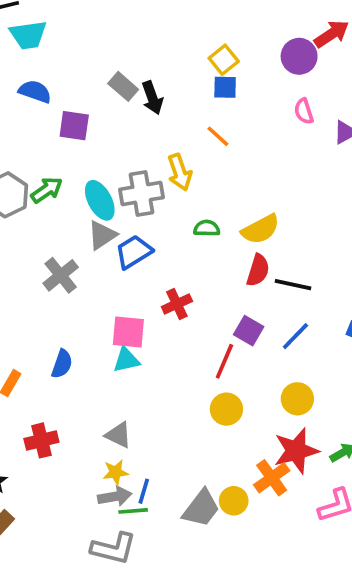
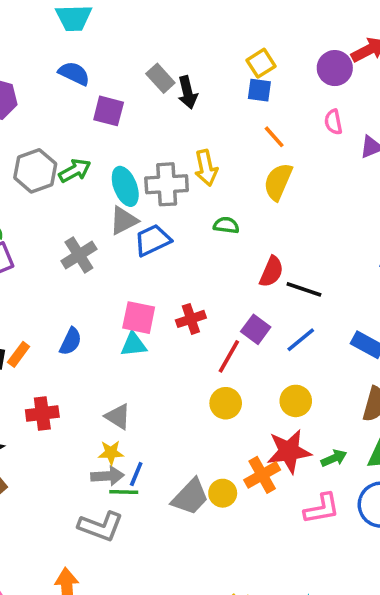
orange line: (218, 136) -> (274, 137), moved
yellow semicircle: (261, 229) -> (278, 182), moved, turned 135
red cross: (177, 304) -> (191, 319), moved

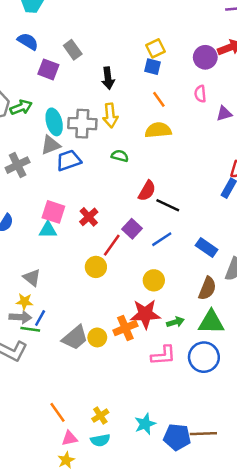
gray rectangle: (160, 78) -> (73, 50), moved
black arrow: (188, 92) -> (108, 78), moved
yellow semicircle: (278, 182) -> (158, 130), turned 55
red cross: (191, 319) -> (89, 217), turned -30
yellow circle: (226, 403) -> (96, 267), moved

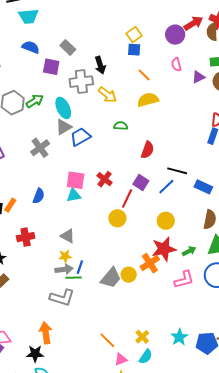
yellow arrow: (110, 115) -> (107, 95), turned -36
gray cross: (82, 124) -> (81, 82), moved
black line: (168, 205) -> (177, 171), moved
cyan semicircle: (100, 440) -> (146, 357), turned -35

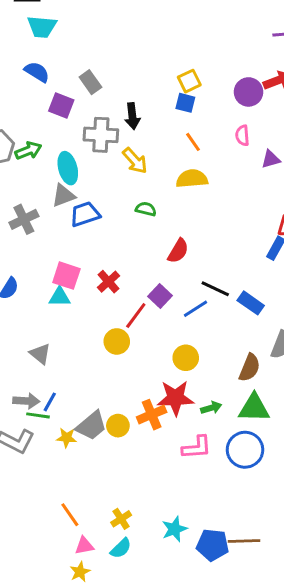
blue rectangle: (203, 187) -> (251, 303), moved
yellow star: (65, 256) -> (66, 438), moved

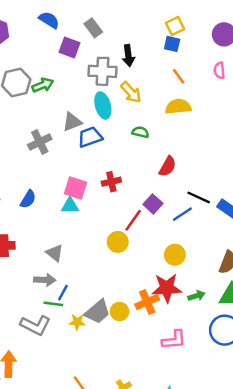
cyan ellipse: (68, 168) -> (103, 105), moved
red cross: (109, 282) -> (111, 182), moved, turned 30
gray arrow: (26, 401) -> (45, 280), moved
pink L-shape: (197, 447) -> (174, 340), moved

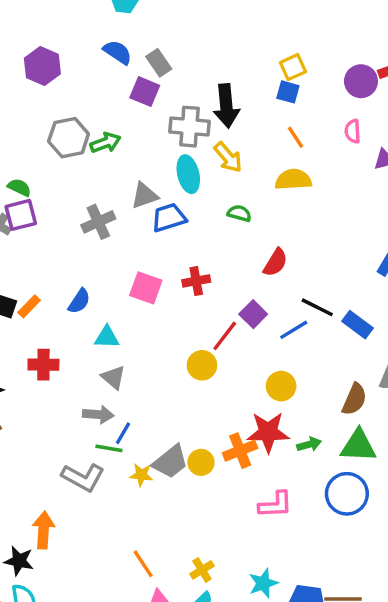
gray rectangle: (93, 28) -> (159, 63), moved
black arrow: (128, 56) -> (226, 106), size x1.4
cyan triangle: (70, 206) -> (107, 337), moved

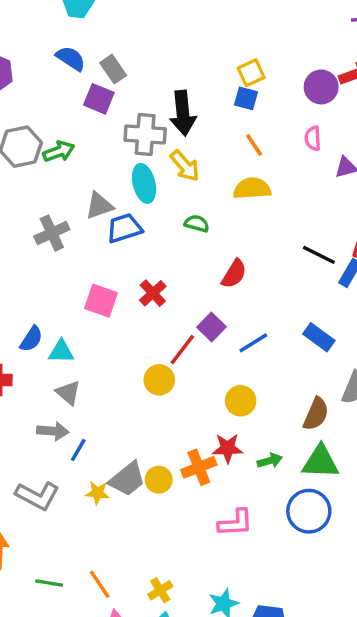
red cross: (196, 281) -> (153, 293), turned -32
blue semicircle: (79, 301) -> (31, 339), moved
black line: (317, 307) -> (319, 255), moved
red star: (268, 432) -> (228, 448), size x0.7
green line: (109, 448) -> (49, 583), moved

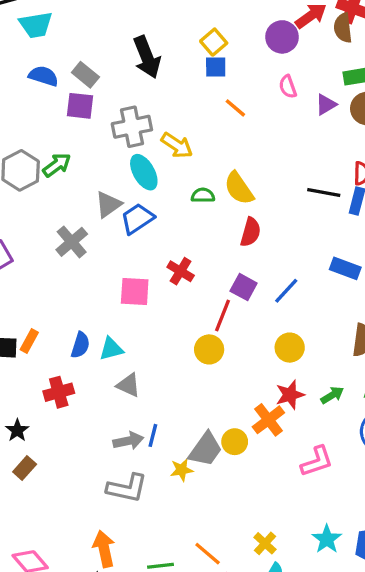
black arrow: (183, 113) -> (147, 57), moved
yellow semicircle: (252, 189) -> (239, 188), moved, turned -105
gray arrow: (53, 431) -> (128, 441), moved

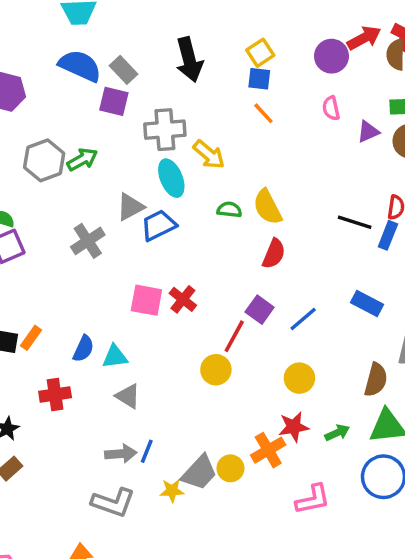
blue semicircle: (43, 76) -> (80, 66), size x1.4
orange line: (235, 108) -> (263, 113), moved
red cross: (181, 271) -> (183, 299), moved

